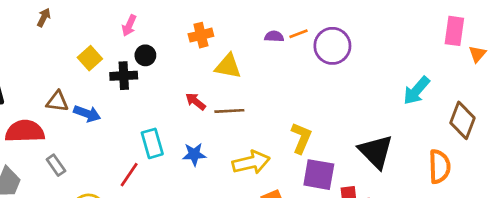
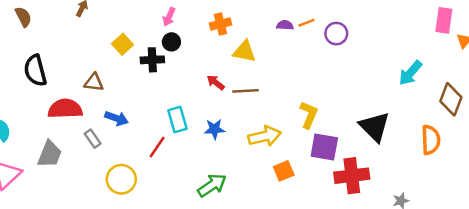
pink arrow: (129, 26) -> (169, 17), moved
purple circle: (332, 46) -> (336, 34), size x0.7
blue arrow: (87, 114) -> (117, 118), moved

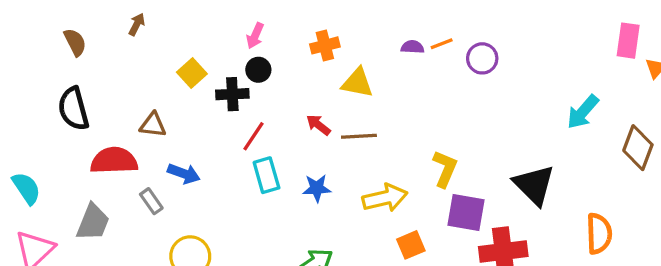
brown semicircle: (23, 17) -> (75, 42), moved
orange semicircle: (431, 140) -> (599, 234), moved
red line: (157, 147) -> (253, 136), moved

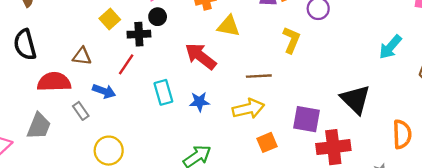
red arrow: (318, 125) -> (201, 56), size x1.8
red line: (253, 136) -> (126, 64), moved
brown line: (359, 136) -> (259, 76), moved
yellow L-shape: (445, 169) -> (291, 40), moved

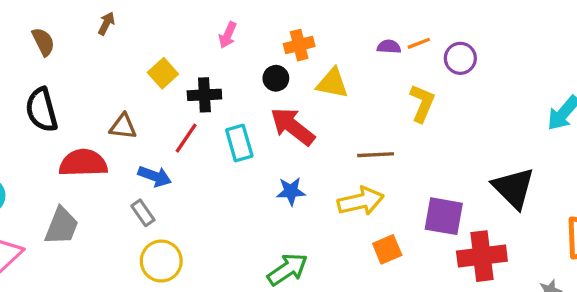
black circle: (158, 17) -> (276, 78), moved
cyan rectangle: (163, 92) -> (239, 143), moved
gray rectangle: (81, 111) -> (143, 213), moved

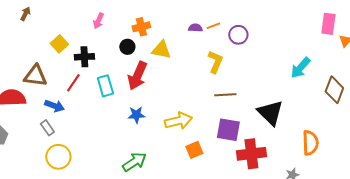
brown triangle: (123, 126) -> (35, 76), size x1.4
red arrow: (293, 126) -> (137, 76), turned -104
brown line: (376, 155) -> (225, 95), moved

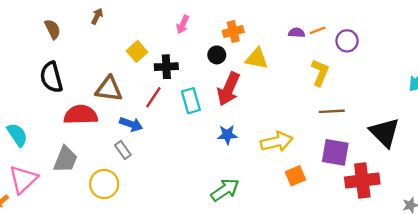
yellow circle: (58, 157) -> (104, 184), moved

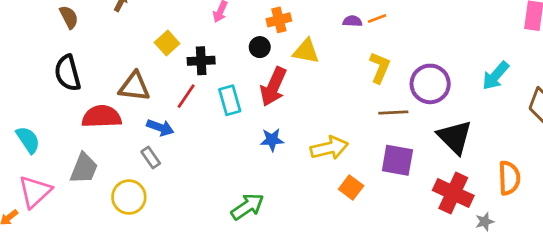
purple circle: (347, 41) -> (430, 84), moved, size x1.5
orange square: (295, 176) -> (351, 187), turned -30
red cross: (362, 180) -> (453, 193), moved, turned 32
green arrow: (225, 190) -> (247, 207), moved

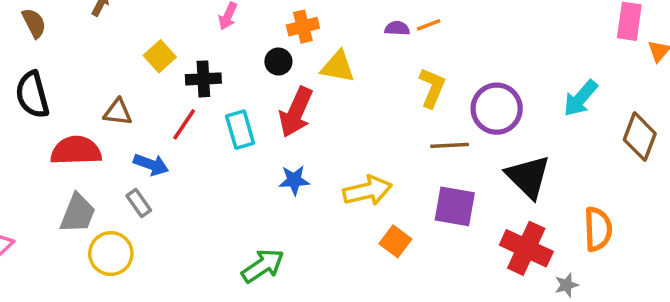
brown triangle: (134, 87) -> (118, 112), size x0.7
gray trapezoid: (84, 168) -> (78, 213), moved

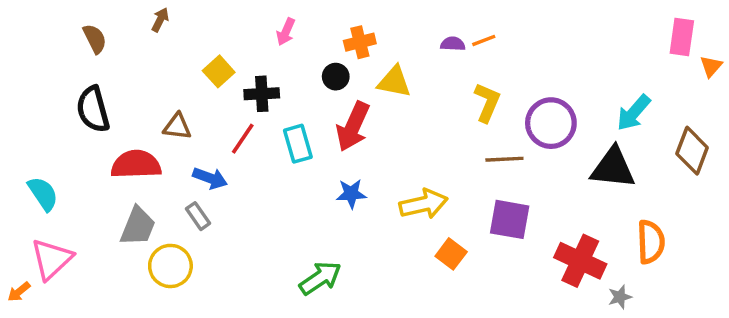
black triangle: (528, 177) -> (613, 168), moved, turned -39

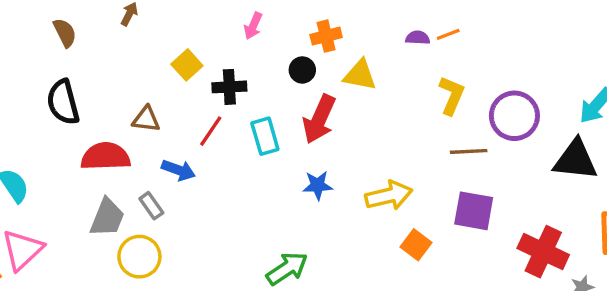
gray rectangle: (198, 216) -> (151, 206), moved

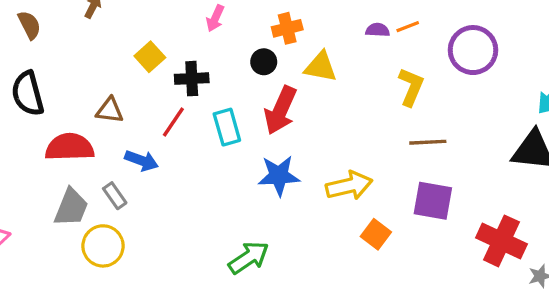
purple circle: (514, 116) -> (473, 50), moved
blue star: (318, 185) -> (279, 176), size x1.4

